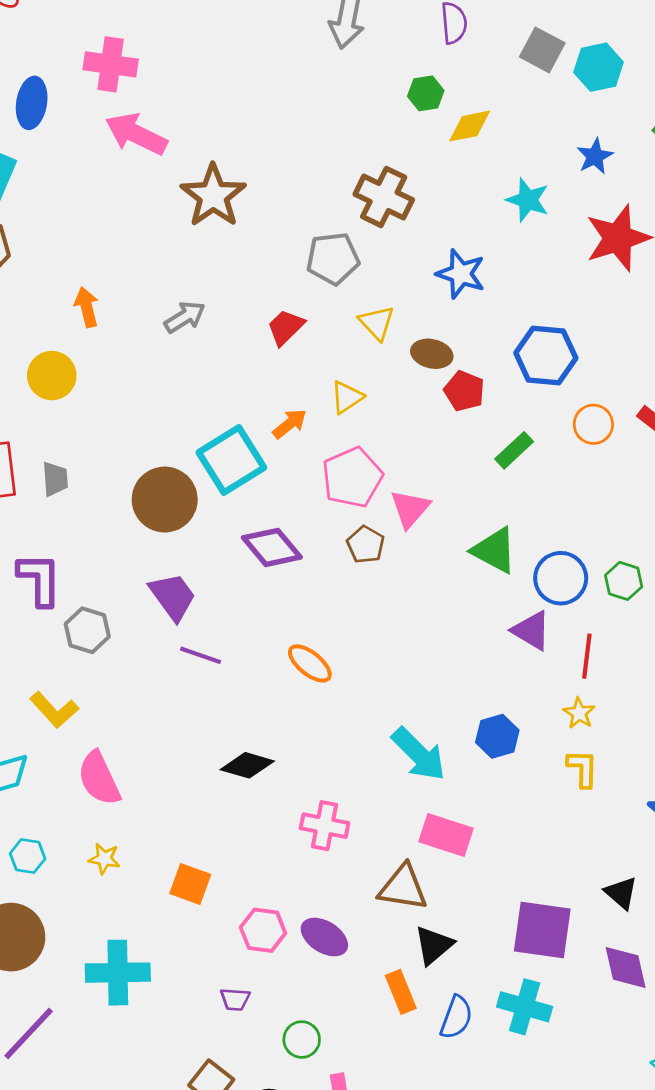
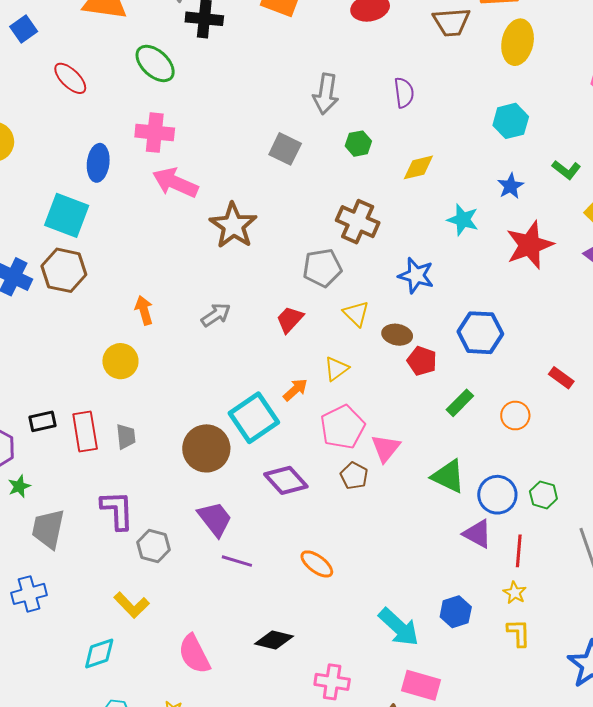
gray square: (542, 50) -> (285, 149), moved
green hexagon: (426, 93) -> (358, 144), moved
orange circle: (593, 424) -> (515, 416), moved
pink semicircle: (99, 778) -> (194, 654), moved

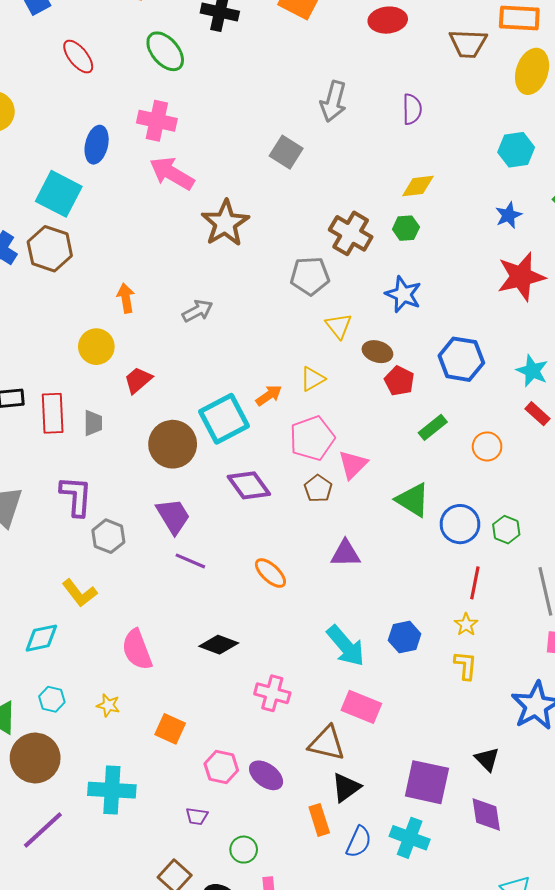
green hexagon: (358, 144) -> (406, 228), moved
cyan star: (463, 220) -> (532, 371), moved
red trapezoid: (290, 319) -> (138, 380), moved
purple triangle: (477, 534) -> (345, 554), moved, turned -36

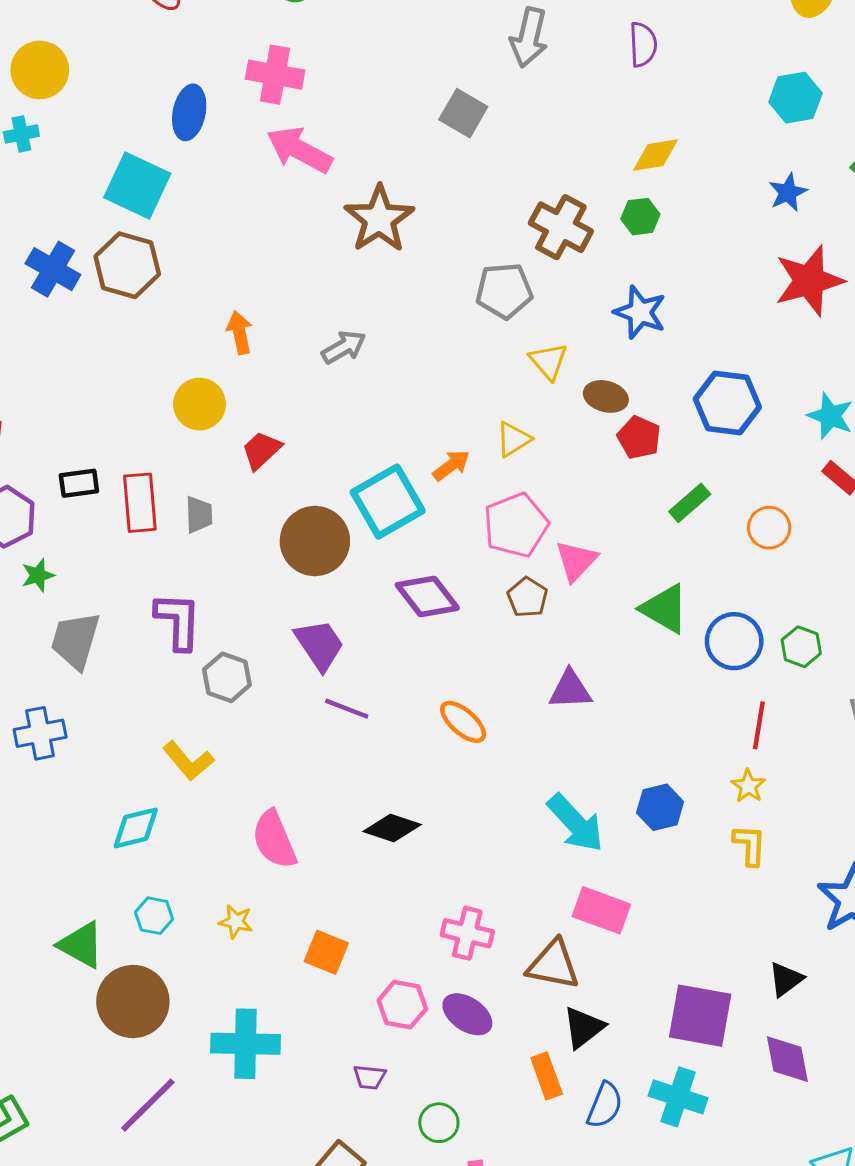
pink cross: (272, 693) -> (467, 933), moved
black triangle: (487, 759) -> (786, 979), turned 40

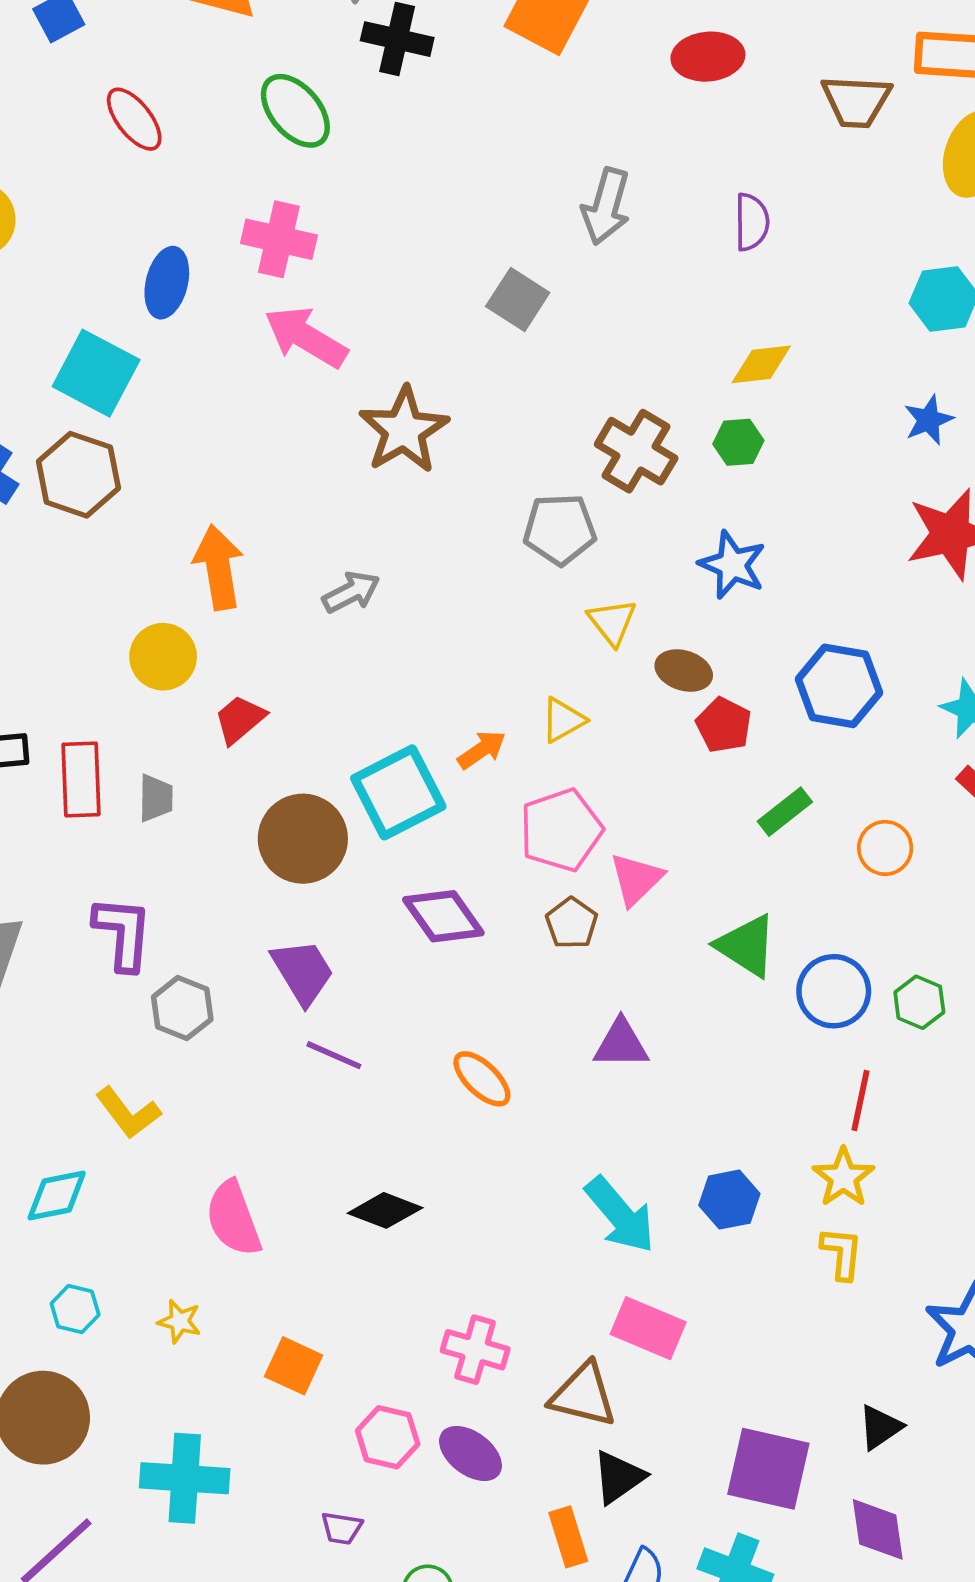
orange arrow: (240, 333) -> (218, 567), size x1.5
yellow star: (748, 786) -> (843, 1177), size x1.4

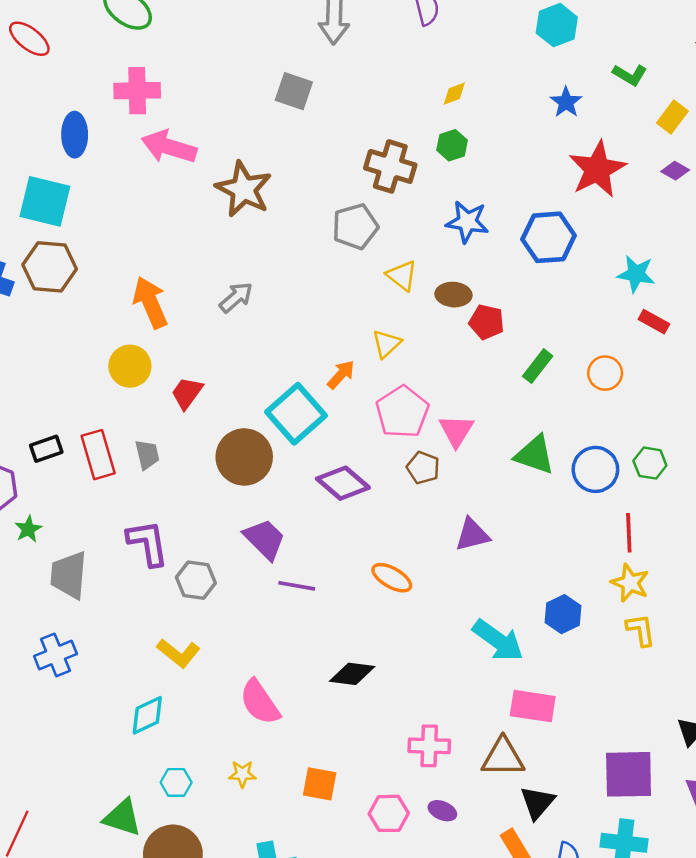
yellow diamond: (761, 364) -> (454, 94), size x0.7
blue hexagon: (839, 686) -> (549, 237), moved
purple ellipse: (470, 1453) -> (442, 811), size x0.7

